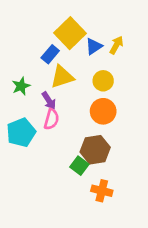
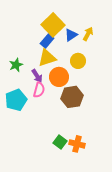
blue rectangle: (50, 54) -> (47, 41), moved
orange circle: (103, 111) -> (59, 77), moved
brown hexagon: (95, 150) -> (72, 97), moved
green square: (79, 166) -> (60, 142), moved

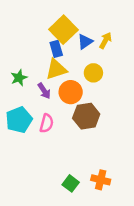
blue rectangle: (47, 41) -> (56, 49), turned -56
pink semicircle: (39, 90) -> (47, 123), moved
green square: (60, 142) -> (71, 183), moved
orange cross: (77, 144) -> (101, 180), moved

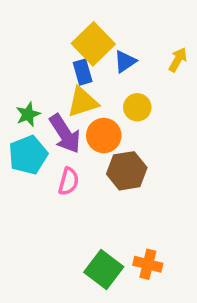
yellow arrow: (105, 40) -> (178, 60), moved
purple arrow: (44, 91) -> (65, 134), size x1.6
cyan pentagon: (19, 120) -> (28, 155), moved
green square: (71, 183) -> (104, 270), size x1.5

